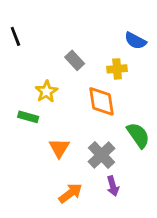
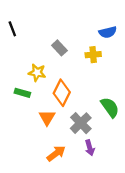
blue semicircle: (135, 41) -> (108, 32), turned -42
yellow star: (46, 91) -> (37, 73), turned -30
orange diamond: (102, 101) -> (62, 93), moved, turned 35

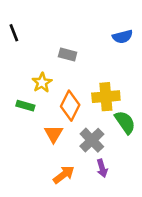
gray rectangle: (59, 48) -> (68, 55), turned -32
yellow cross: (93, 55) -> (106, 97), moved, size x1.5
yellow star: (37, 73) -> (42, 83), turned 30

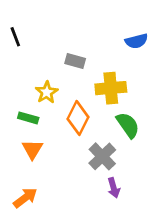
yellow cross: (106, 97) -> (111, 88), moved
green semicircle: (125, 122) -> (128, 125), moved
orange triangle: (53, 134) -> (32, 149), moved
orange arrow: (64, 175) -> (25, 198), moved

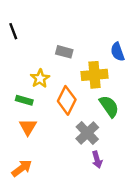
blue semicircle: (136, 41) -> (118, 52), moved, turned 84

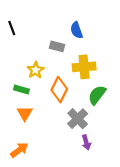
blue semicircle: (118, 52) -> (77, 30), moved
green semicircle: (109, 106) -> (97, 95), turned -108

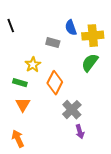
yellow cross: (84, 67) -> (93, 36), moved
green semicircle: (97, 95) -> (90, 63), moved
orange arrow: (19, 150) -> (18, 139), turned -78

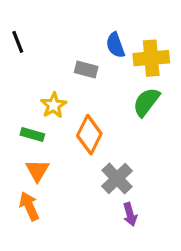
orange arrow: (18, 139) -> (29, 206), moved

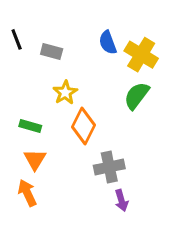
yellow cross: (151, 58) -> (141, 55), turned 36
gray rectangle: (86, 70) -> (52, 52), moved
yellow star: (54, 105) -> (65, 93), moved
gray cross: (117, 179) -> (109, 167), turned 32

